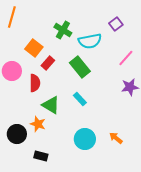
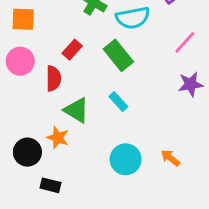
orange square: (34, 48) -> (23, 19), moved, turned -36
black rectangle: (41, 156) -> (51, 185), moved

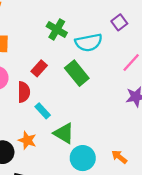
cyan rectangle: (118, 102) -> (43, 111), moved
green triangle: (77, 110) -> (64, 133), moved

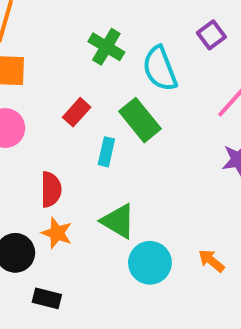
cyan semicircle: (89, 42) -> (160, 69), turned 80
red semicircle: (24, 92) -> (51, 189), moved
cyan rectangle: (43, 111) -> (106, 152), moved, turned 56

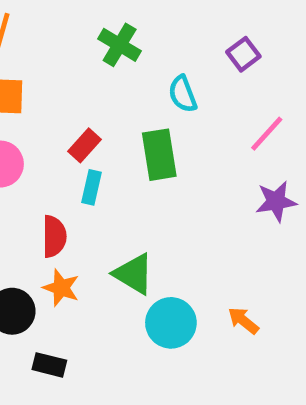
green cross: (106, 47) -> (120, 45), moved
cyan semicircle: (160, 69) -> (183, 94), size x0.7
green rectangle: (140, 120) -> (159, 155), turned 30
cyan rectangle: (106, 152) -> (92, 187), moved

